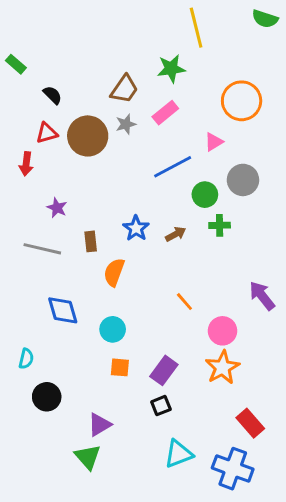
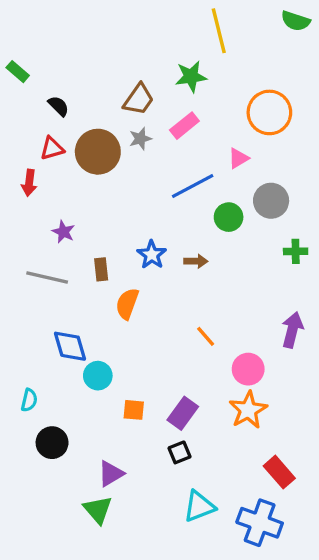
green cross: (220, 225) -> (296, 251), moved
brown arrow: (176, 234) -> (196, 261), turned 30
purple arrow: (262, 296) -> (292, 330), turned 52
cyan circle: (113, 329) -> (98, 376), moved

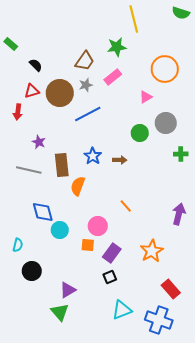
blue line: (193, 186) -> (88, 114), moved
brown rectangle: (101, 269) -> (62, 165), size x1.6
purple arrow: (292, 330) -> (179, 214), moved
pink circle: (248, 369) -> (98, 226), moved
orange square: (134, 410) -> (88, 245), moved

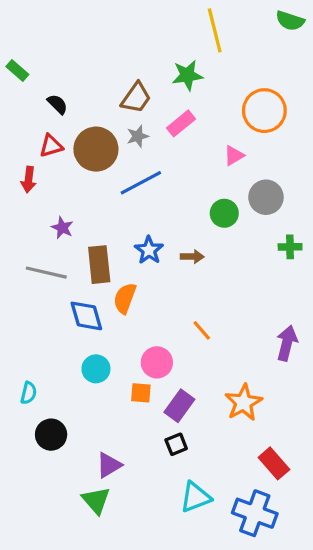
blue diamond: (43, 212) -> (86, 316), moved

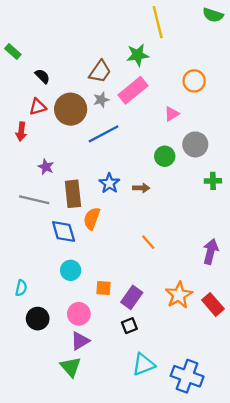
orange circle: (264, 111) -> (194, 81), size x0.7
pink rectangle: (181, 123) -> (133, 90), size x1.4
pink circle: (157, 362) -> (79, 314), moved
red rectangle: (274, 463) -> (213, 304), moved

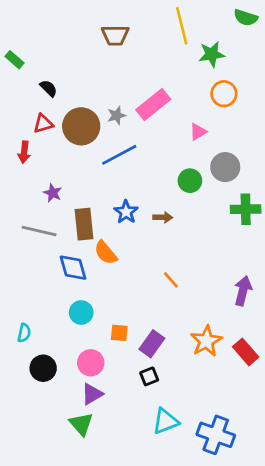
green star: (138, 55) -> (212, 54), moved
brown trapezoid: (100, 71) -> (115, 35), moved, turned 55
green cross: (213, 181) -> (246, 209), size x1.5
orange semicircle: (92, 219) -> (106, 253), turned -60

